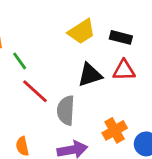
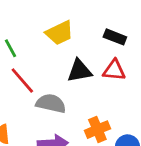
yellow trapezoid: (82, 32) -> (60, 33), moved
gray semicircle: (66, 110) -> (51, 103), turned 92

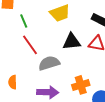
gray semicircle: (51, 103) -> (49, 63), turned -35

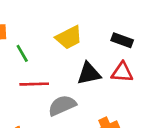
red line: (30, 45) -> (34, 84), turned -50

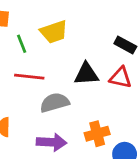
yellow trapezoid: (69, 38) -> (54, 32), moved

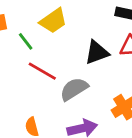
red line: (29, 77) -> (42, 71), turned 40

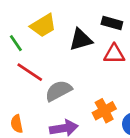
black triangle: (97, 52) -> (81, 40), moved

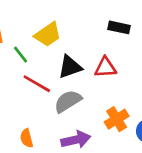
black triangle: (81, 40) -> (70, 67), moved
red triangle: (114, 54) -> (105, 67), moved

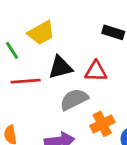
red line: (37, 84) -> (26, 81), turned -40
gray semicircle: (68, 101) -> (74, 99), moved

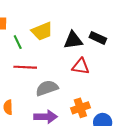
black triangle: (60, 67) -> (73, 40), moved
gray semicircle: (74, 99) -> (47, 88), moved

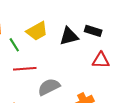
red triangle: (81, 66) -> (101, 60), moved

